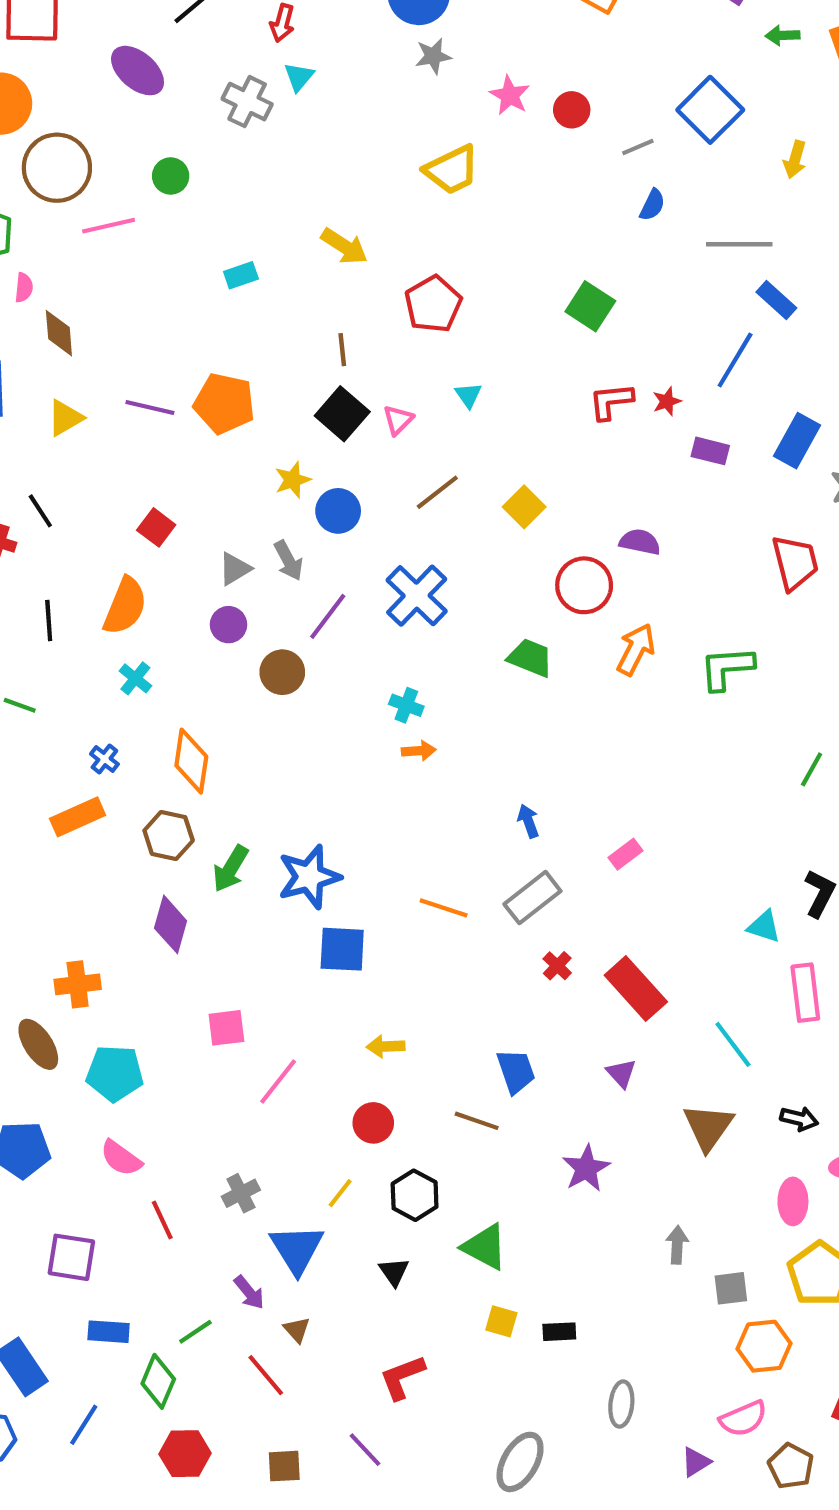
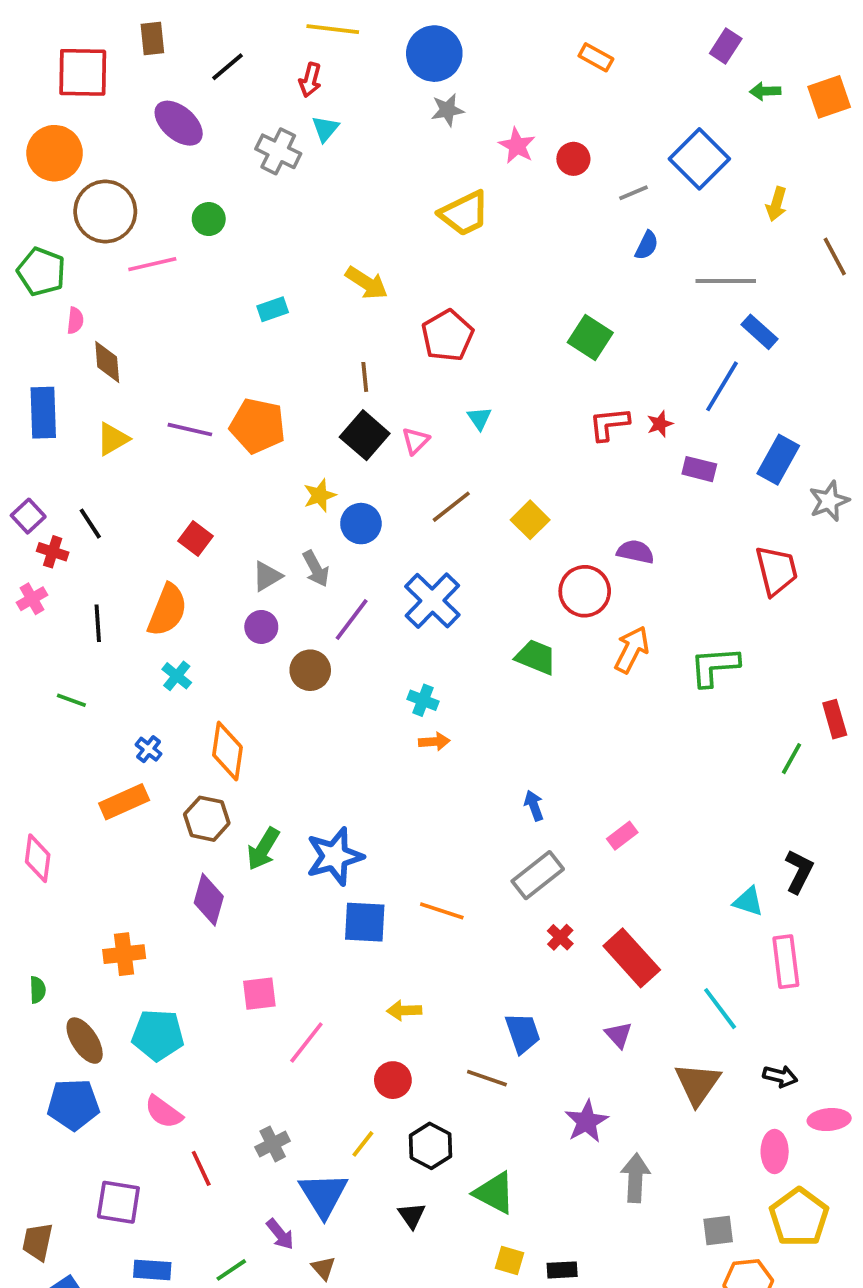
orange line: (444, 908) -> (442, 911), moved
brown ellipse: (38, 1044) -> (85, 1041), moved
gray arrow: (677, 1245) -> (635, 1178), moved, size x1.4

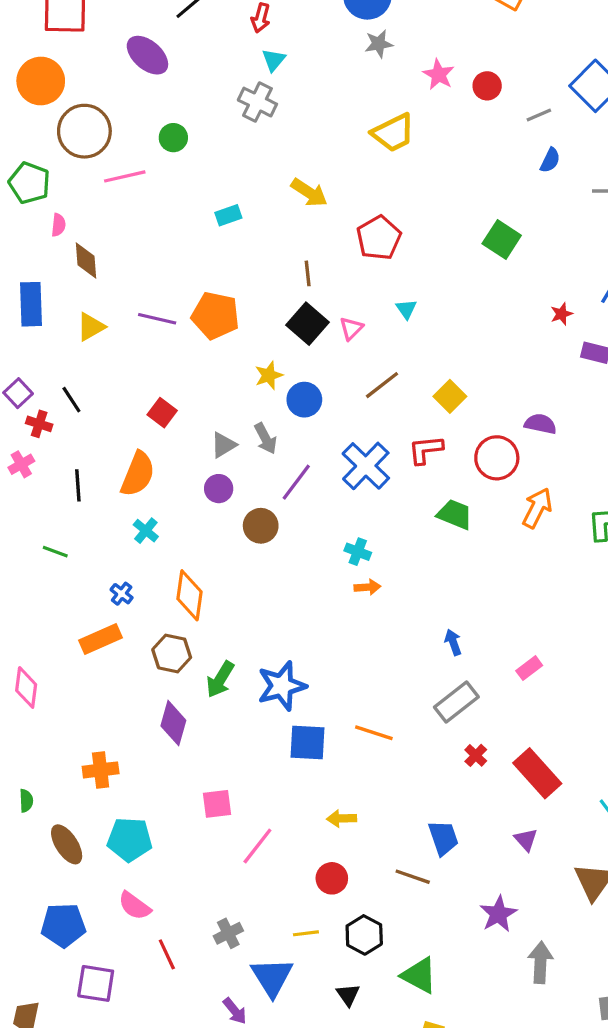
gray cross: (278, 151) -> (257, 102), moved
red L-shape: (609, 424) -> (426, 450), moved
blue pentagon: (73, 1104) -> (63, 925), moved
yellow line: (363, 1144) -> (306, 933), turned 45

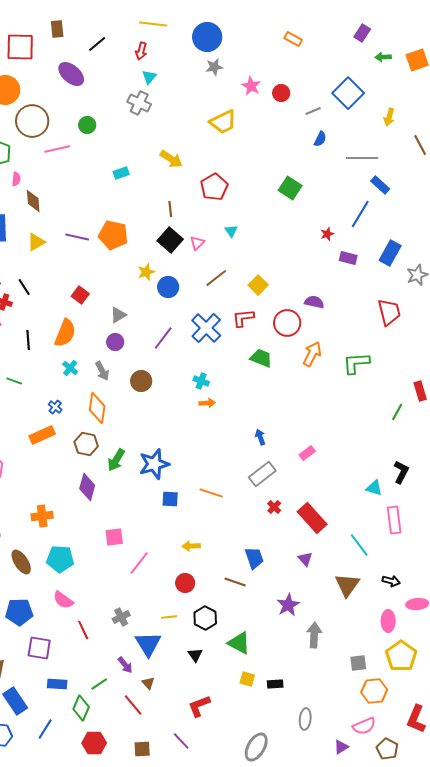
gray arrow: (266, 438) -> (102, 371), moved
brown circle: (261, 526) -> (141, 381), moved
blue square: (308, 742) -> (170, 499), size x0.7

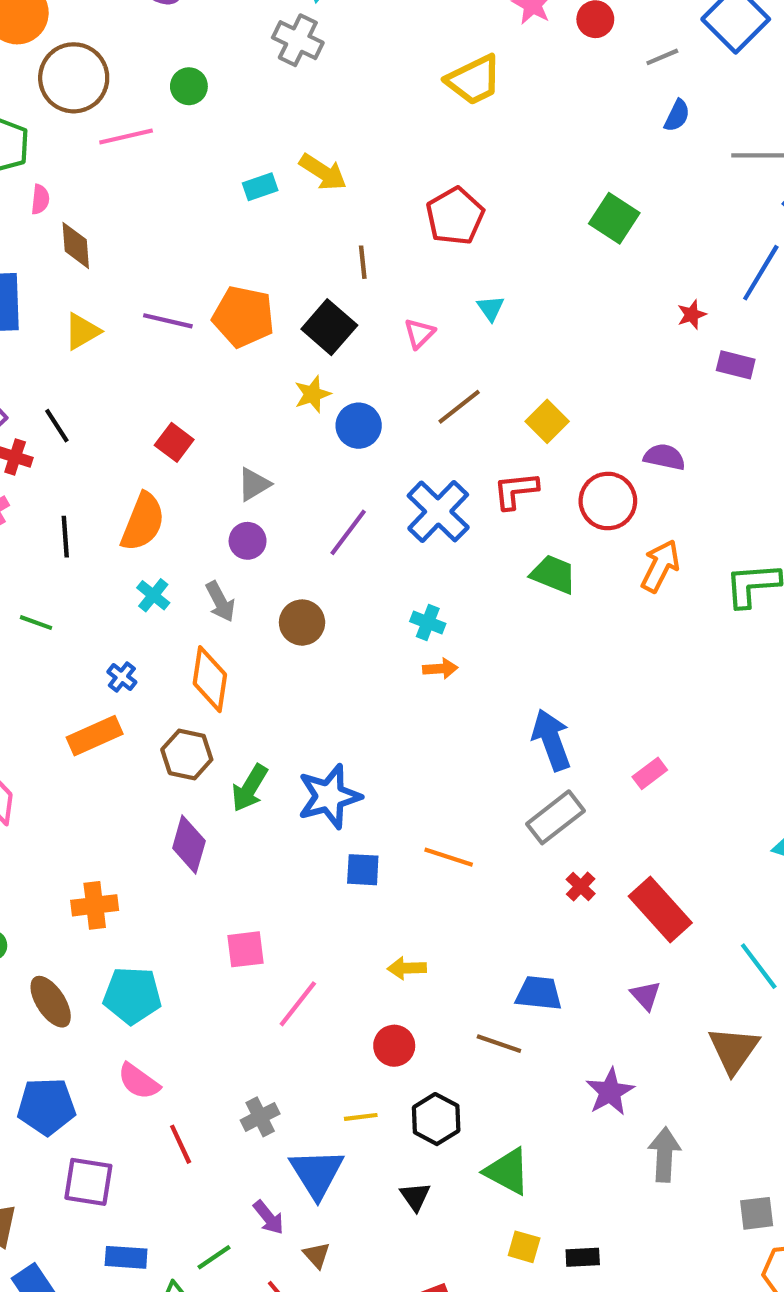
yellow arrow: (171, 159) -> (323, 172), moved
black square: (170, 240) -> (329, 327), moved
blue arrow: (260, 437) -> (551, 740), size x1.8
blue trapezoid: (254, 558) -> (539, 993), turned -65

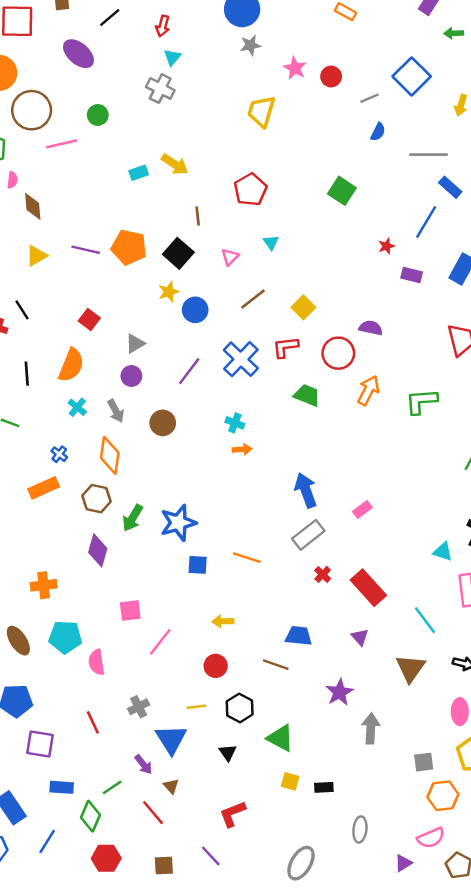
yellow trapezoid: (474, 80) -> (261, 111), turned 132
pink semicircle: (139, 1081) -> (97, 662), moved, turned 45

